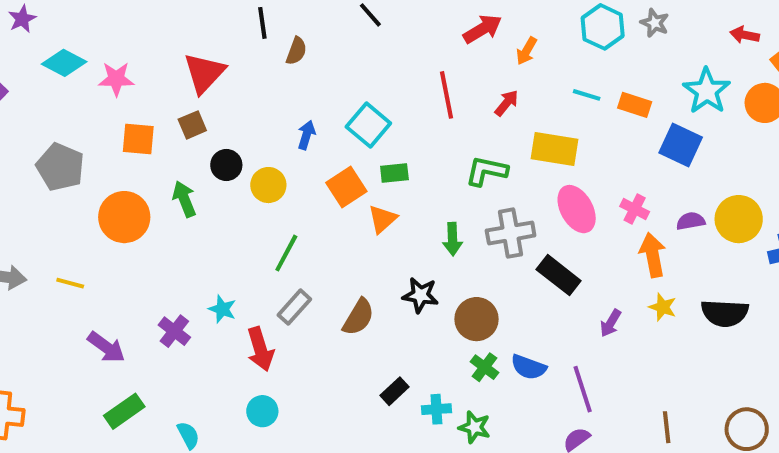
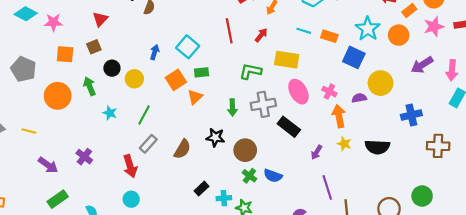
red triangle: (204, 73) -> (100, 19), size x0.7
yellow circle: (739, 219) -> (381, 83), moved
cyan star: (222, 309) -> (110, 113), moved
purple line: (583, 389) -> (327, 187), moved

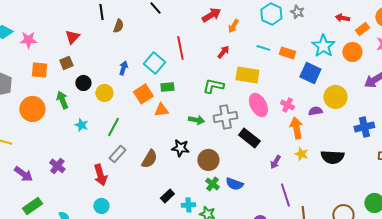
red line: (229, 31) -> (180, 48), moved
orange triangle: (195, 97) -> (161, 110), turned 35
green arrow: (232, 108) -> (196, 120), turned -77

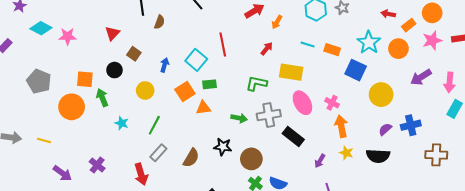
brown square: (66, 63) -> (134, 54), moved, turned -32
orange square: (39, 70) -> (85, 79), moved
black circle: (83, 83) -> (114, 70), moved
purple semicircle: (315, 111) -> (385, 129), moved, turned -32

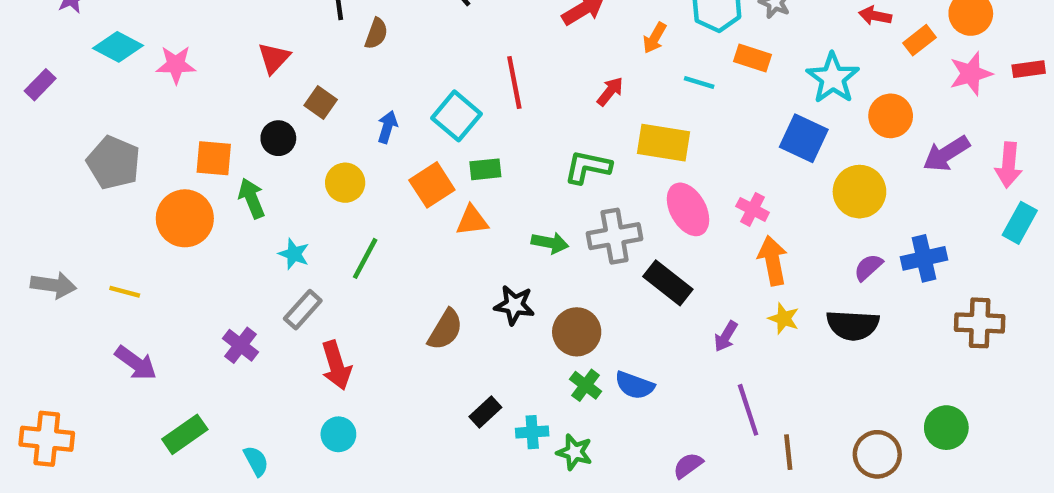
orange arrow: (277, 22) -> (655, 38), moved
orange circle: (398, 49) -> (891, 116), moved
orange rectangle: (332, 50) -> (753, 58), moved
gray rectangle: (158, 153) -> (303, 310), moved
purple arrow: (62, 173) -> (136, 363), moved

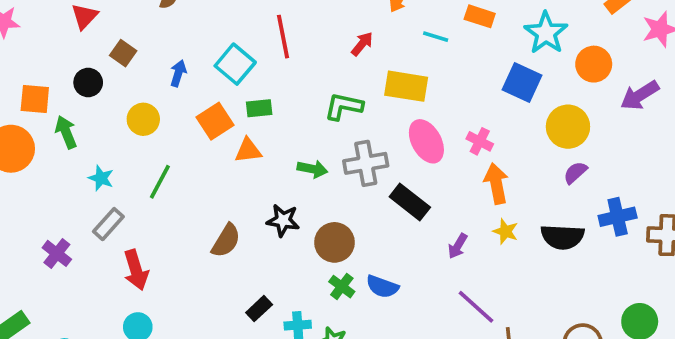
blue cross: (924, 258) -> (618, 217), moved
purple semicircle: (868, 267) -> (575, 173), moved
purple line: (748, 410) -> (476, 307), turned -30

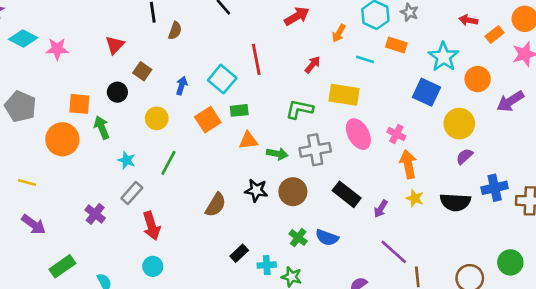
orange triangle: (248, 151) -> (248, 141), moved
black rectangle: (410, 202) -> (347, 194), moved
brown circle: (334, 242) -> (293, 192), moved

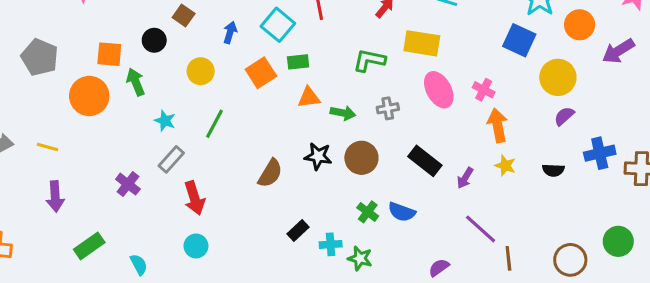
gray cross: (315, 150) -> (388, 108), size x0.6
black semicircle: (455, 202) -> (553, 170), size x0.6
purple arrow: (34, 224) -> (55, 196), turned 50

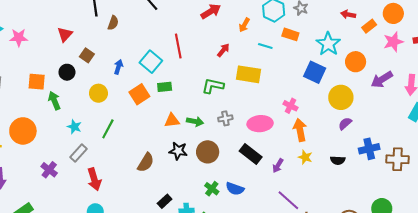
pink ellipse: (439, 90) -> (260, 124), moved, turned -65
orange circle: (89, 96) -> (23, 131), moved
orange triangle: (309, 97) -> (172, 120), moved

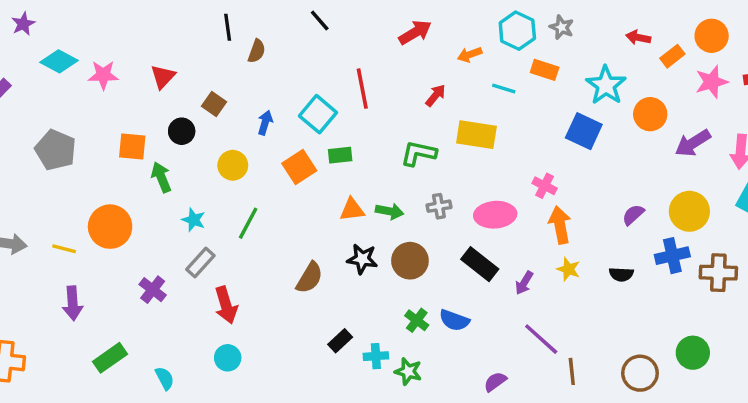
orange arrow: (244, 25) -> (470, 55), turned 40
red triangle: (65, 34) -> (163, 77), moved
yellow circle: (341, 97) -> (689, 211), moved

